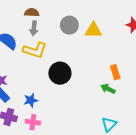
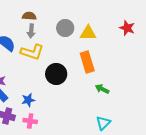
orange rectangle: (115, 72) -> (87, 62), moved, size x1.5

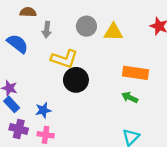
brown semicircle: (29, 16) -> (28, 12), moved
yellow L-shape: (32, 52) -> (64, 59), moved
orange rectangle: (87, 62) -> (136, 73), moved, turned -65

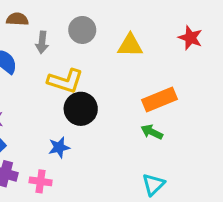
gray circle: (86, 26) -> (82, 30), moved
orange rectangle: (136, 73) -> (159, 100), turned -30
blue star: (43, 110) -> (59, 147), moved

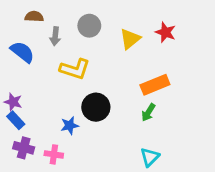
red star: (190, 38) -> (165, 32), moved
yellow triangle: (130, 45) -> (130, 39), turned -40
black circle: (81, 109) -> (96, 107), moved
green arrow: (152, 132) -> (148, 112), turned -84

